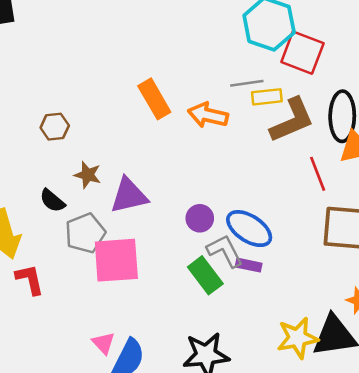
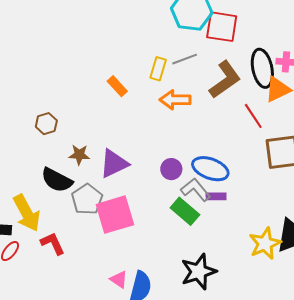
yellow rectangle: (267, 97) -> (158, 69), moved, turned -55
orange rectangle: (154, 99) -> (117, 86), size x0.7
orange arrow: (208, 115) -> (175, 100), moved
black semicircle: (52, 201) -> (57, 180), size x1.5

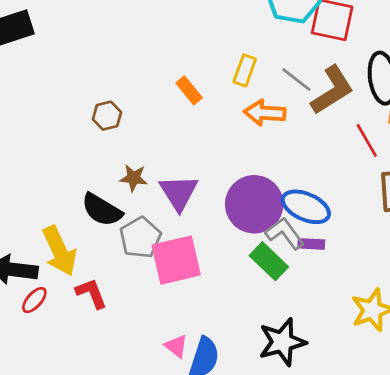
gray line: (185, 59) -> (296, 80), moved, turned 55
brown hexagon: (46, 124) -> (107, 116), moved
purple triangle: (114, 164) -> (179, 192), turned -40
purple circle: (171, 169) -> (254, 204), size x2.0

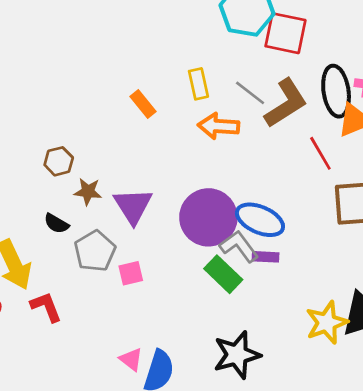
yellow rectangle: (245, 70) -> (198, 84), turned -32
brown hexagon: (107, 116) -> (59, 161), moved
black semicircle: (102, 210) -> (56, 223), size x0.6
pink square: (176, 260) -> (131, 273), size x0.5

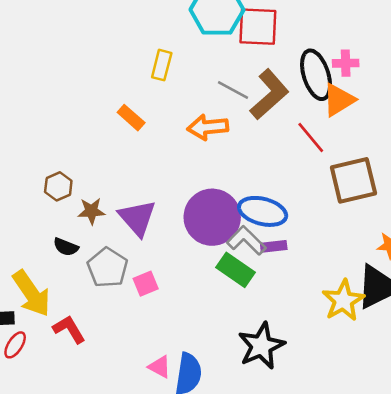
yellow rectangle: (198, 84) -> (162, 65), moved, turned 36

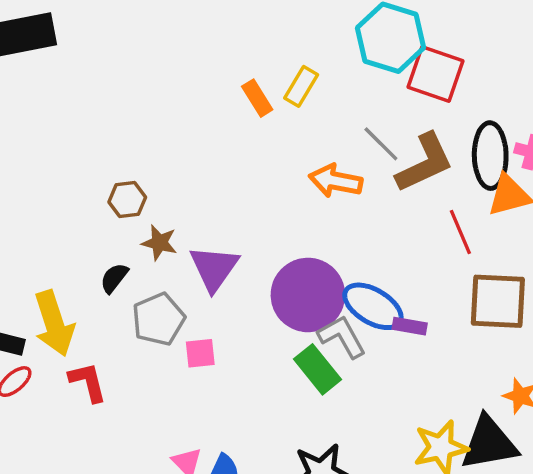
orange rectangle: (131, 118) -> (257, 98), moved
purple rectangle: (274, 246) -> (410, 326), moved
black semicircle: (66, 247) -> (114, 278), turned 90

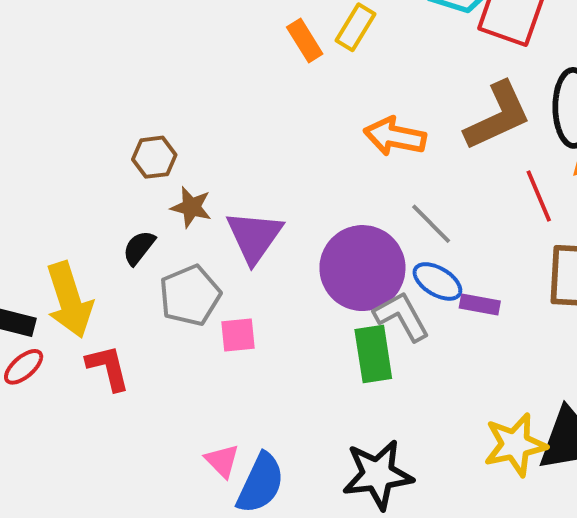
gray line: (381, 144) -> (431, 224), moved
blue ellipse: (373, 306) -> (437, 281), size x0.7
green rectangle: (318, 369) -> (373, 354), turned 30

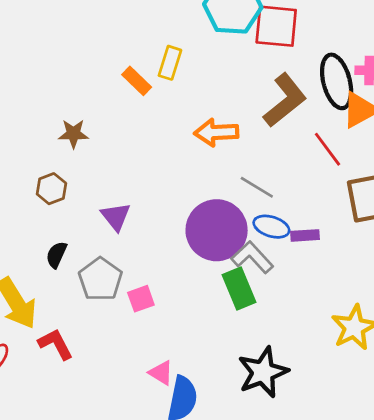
brown star: (191, 207) -> (73, 134), moved
purple triangle: (254, 237) -> (116, 217), moved, size x0.7
pink triangle: (222, 461) -> (161, 373), moved

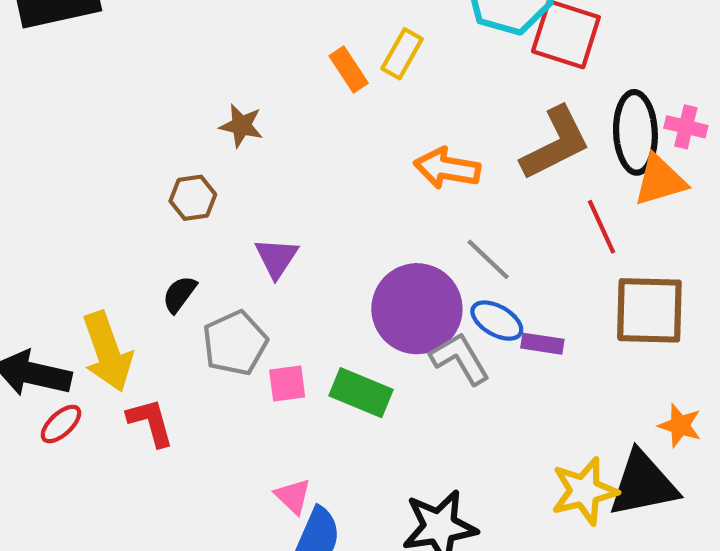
green rectangle: (239, 289) -> (361, 393), moved, turned -57

